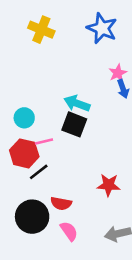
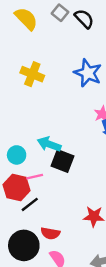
cyan arrow: (77, 103) -> (49, 144), moved

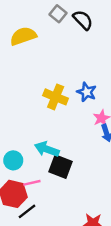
yellow semicircle: (26, 19) -> (23, 36), moved, turned -65
blue star: (88, 73) -> (87, 92), moved, size x0.7
yellow cross: (32, 74) -> (56, 97), moved

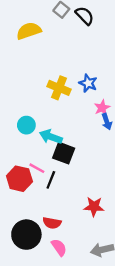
cyan circle: (13, 160) -> (26, 125), moved
pink line: (32, 183) -> (37, 168), turned 42
black line: (27, 211) -> (51, 180), moved, turned -30

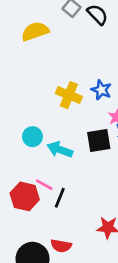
black square: (64, 153) -> (99, 141), moved, turned -30

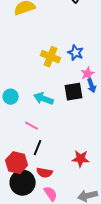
cyan circle: (32, 137) -> (11, 97), moved
red hexagon: (25, 196) -> (17, 163), moved
black line: (60, 198) -> (38, 148), moved

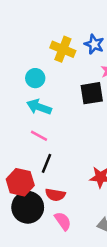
cyan circle: (11, 97) -> (35, 78), moved
cyan arrow: (44, 99) -> (39, 107), moved

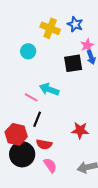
cyan arrow: (39, 107) -> (49, 89), moved

